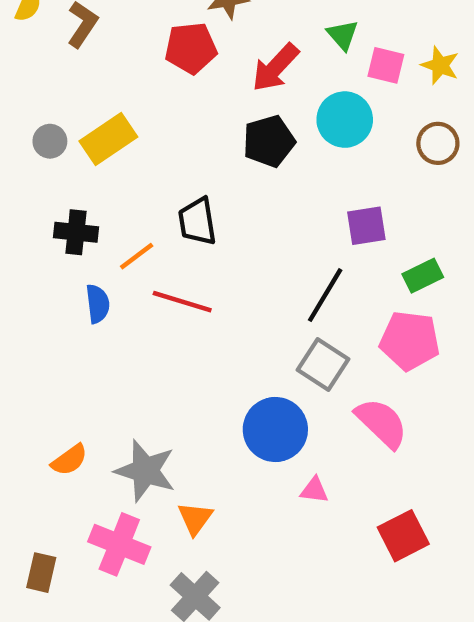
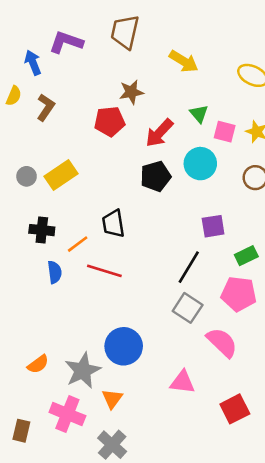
blue circle: (275, 429) -> (124, 346), moved
gray star: (145, 471) -> (83, 371), turned 30
pink triangle: (314, 490) -> (182, 382), size x1.5

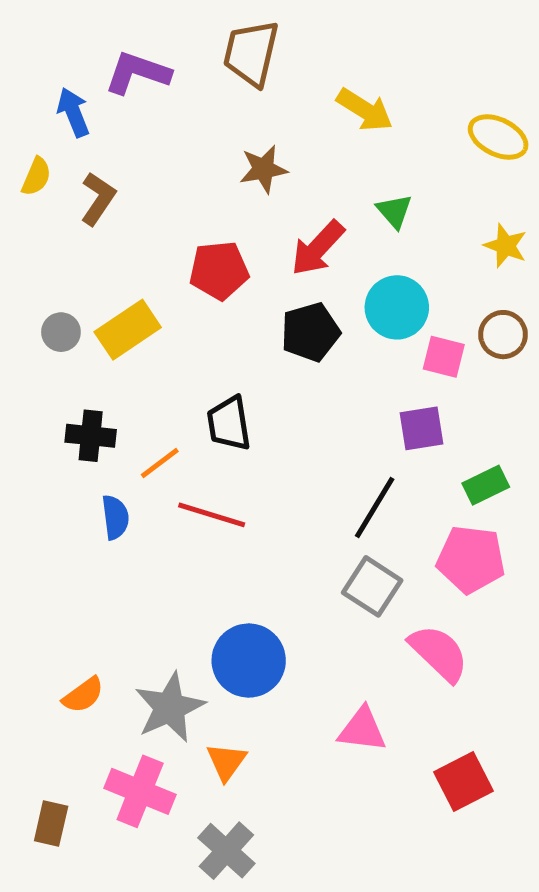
red pentagon: (110, 121) -> (219, 270), moved
pink square: (225, 132) -> (444, 357), moved

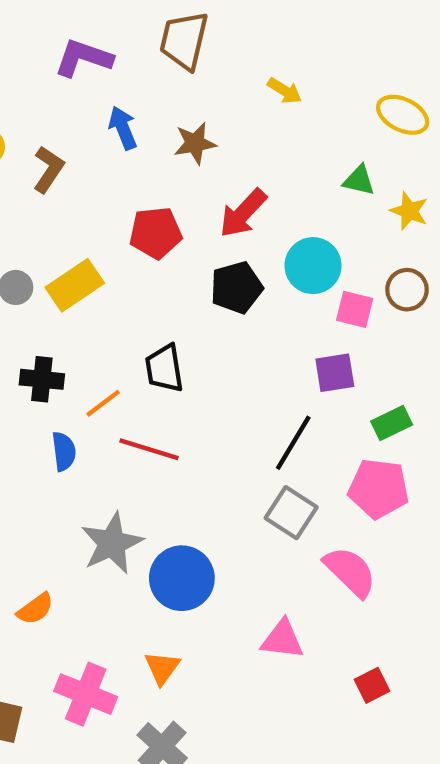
yellow arrow: (365, 110) -> (285, 91), size x0.7
blue arrow: (73, 112) -> (123, 128), moved
green triangle: (394, 211) -> (359, 180), moved, turned -36
gray star: (170, 707) -> (112, 543), moved
red square: (463, 782) -> (372, 685), size x0.7

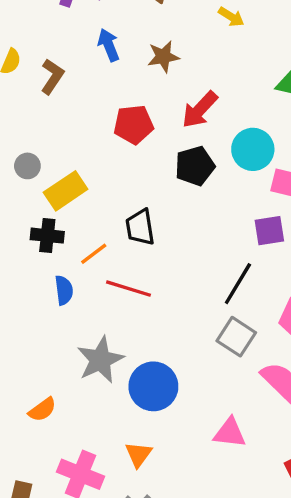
yellow rectangle: (75, 285) -> (66, 191), moved

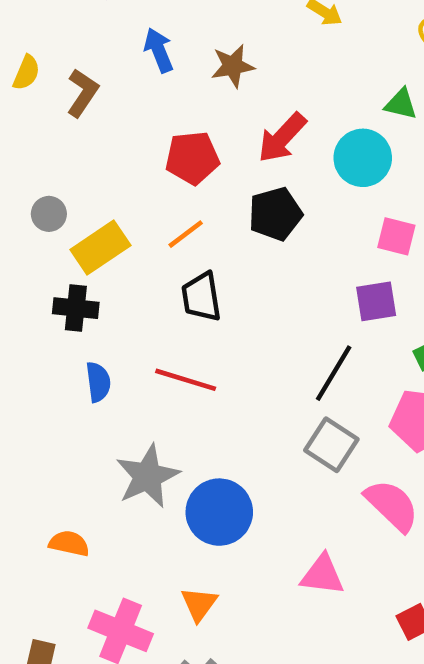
cyan circle: (253, 149) -> (363, 158), moved
orange line: (94, 254) -> (186, 234), moved
orange semicircle: (42, 410) -> (69, 543), turned -132

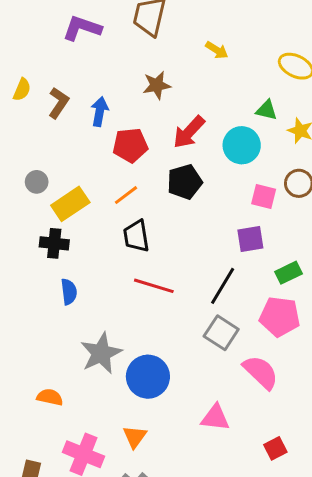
blue arrow: (159, 50) -> (100, 112), moved, turned 32
red line: (186, 380) -> (154, 286), moved

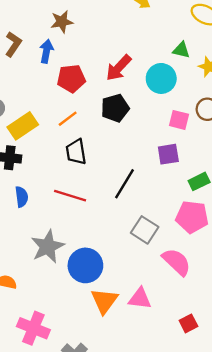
brown star: (157, 85) -> (62, 22), moved
red line: (154, 286) -> (70, 196), moved
black line: (223, 286) -> (124, 184), moved
orange triangle: (135, 437) -> (104, 301), moved, size x1.4

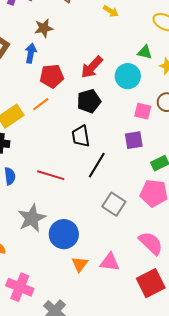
orange line: (68, 119) -> (41, 104), moved
black trapezoid: (76, 152) -> (81, 136), moved
pink semicircle: (177, 262) -> (151, 243), moved
orange triangle: (104, 301) -> (80, 264), size x0.7
red square: (188, 323) -> (151, 283), size x1.8

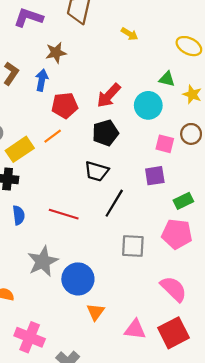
black trapezoid: (81, 136) -> (97, 171), turned -65
gray square: (114, 204) -> (133, 246), turned -30
pink triangle: (110, 262) -> (135, 330), moved

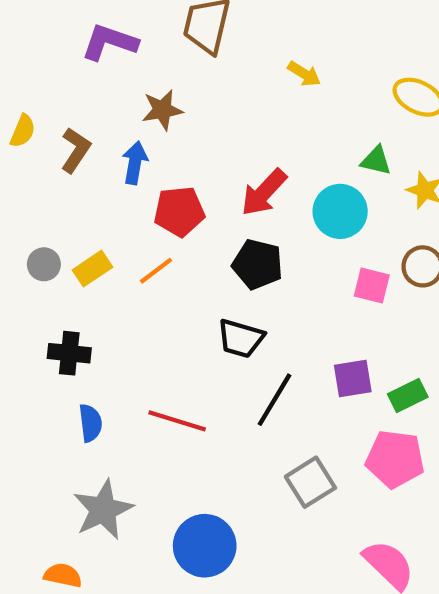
black pentagon: (105, 133) -> (258, 264), turned 30
yellow rectangle: (20, 149) -> (93, 269), moved, size x0.7
purple square: (155, 176) -> (353, 379), moved
gray square: (133, 246) -> (310, 482), turned -35
gray star: (43, 261) -> (103, 510), moved

